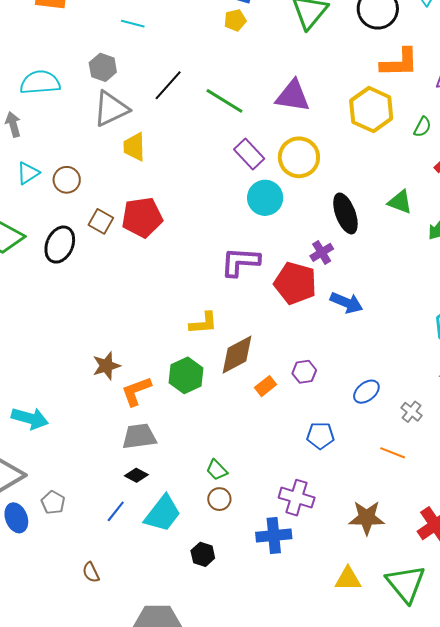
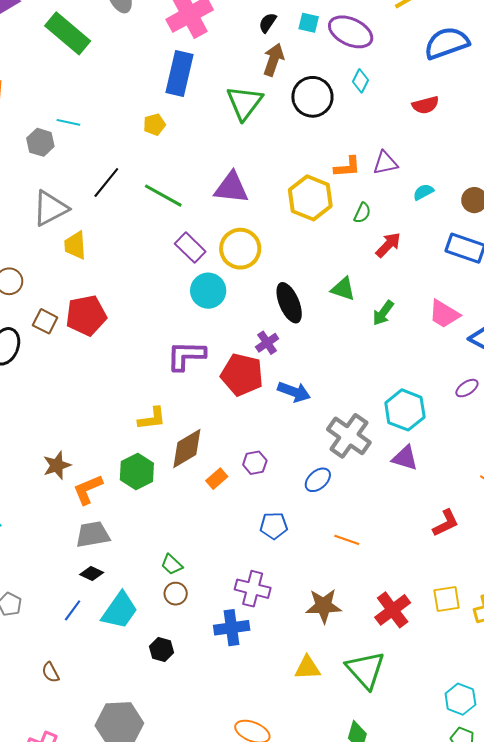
yellow pentagon: (235, 20) -> (154, 125), moved
orange L-shape: (399, 63) -> (347, 167), moved, size x0.7
gray hexagon: (103, 67) -> (40, 142), moved
gray cross: (412, 412) -> (349, 436), moved, size x2.0

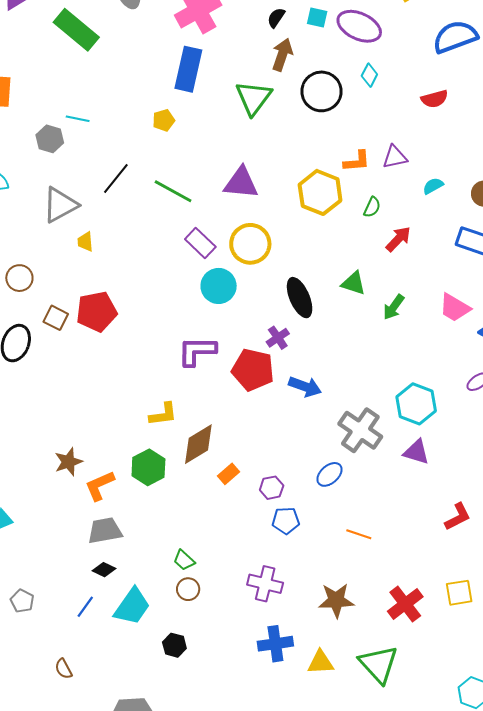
yellow trapezoid: (75, 245) -> (85, 242), size x0.7
purple hexagon: (255, 463) -> (272, 488), moved
blue cross: (232, 628) -> (275, 644), moved

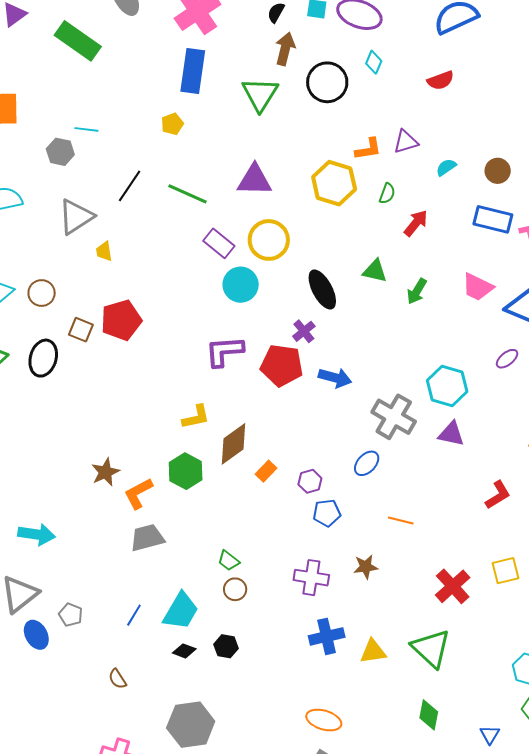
black diamond: (104, 570) -> (184, 651), moved
brown star: (336, 600) -> (366, 567), moved, size x0.7

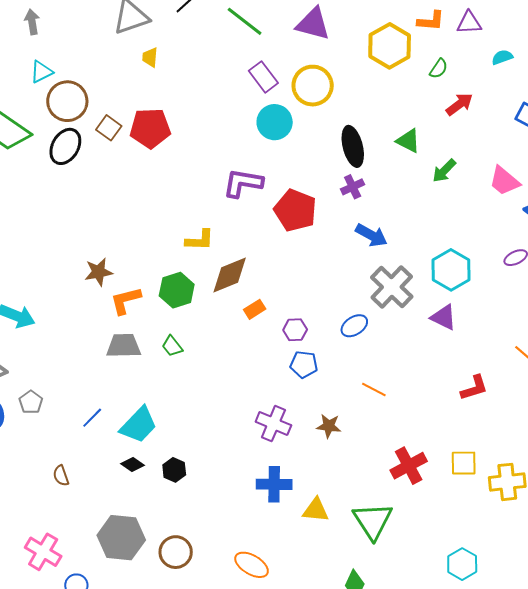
brown circle: (42, 293) -> (67, 101), moved, size x1.5
purple cross: (304, 331) -> (353, 187), moved
blue arrow: (335, 378) -> (371, 235), moved
green trapezoid: (229, 561) -> (172, 346), moved
brown circle: (235, 589) -> (176, 552), moved, size x1.4

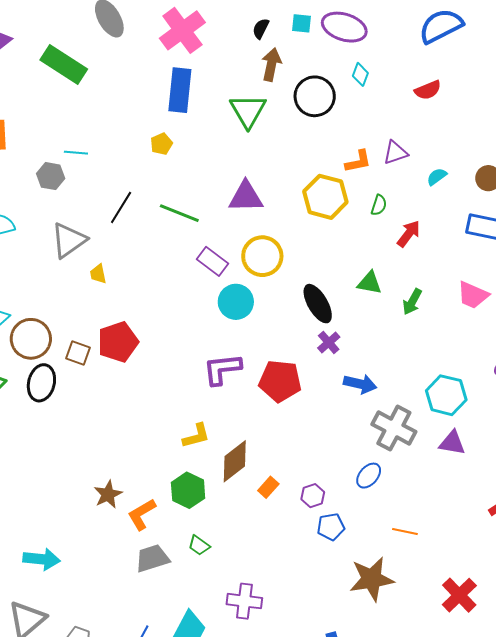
purple cross: (273, 424) -> (244, 601), moved
brown star: (329, 426) -> (372, 579), size x1.8

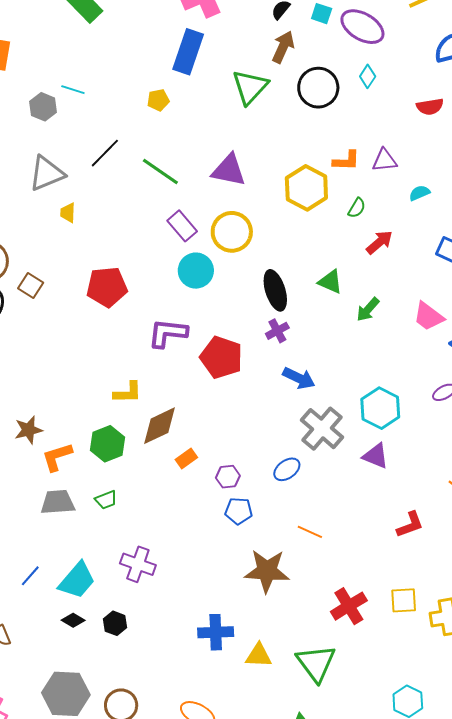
red pentagon: (118, 342) -> (107, 287), moved
green trapezoid: (199, 545) -> (106, 500), turned -70

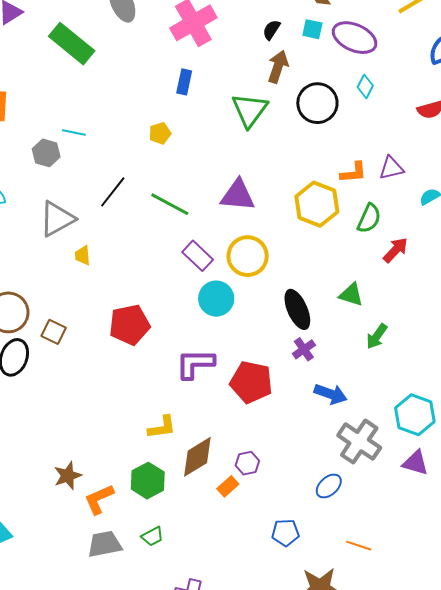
blue rectangle: (188, 52) -> (184, 82), size x0.6
green semicircle: (357, 208) -> (369, 218), size x1.4
green arrow: (368, 309) -> (377, 336), moved
purple hexagon: (228, 477) -> (247, 463), moved

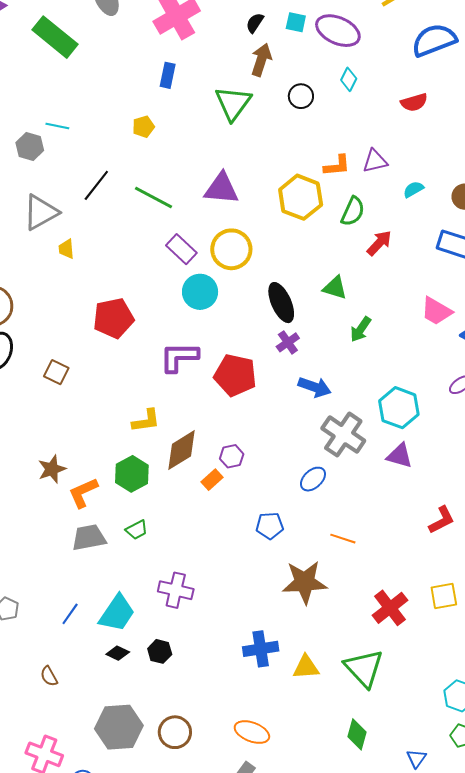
black circle: (317, 103) -> (301, 96), size x0.6
brown square: (54, 332) -> (56, 372), moved

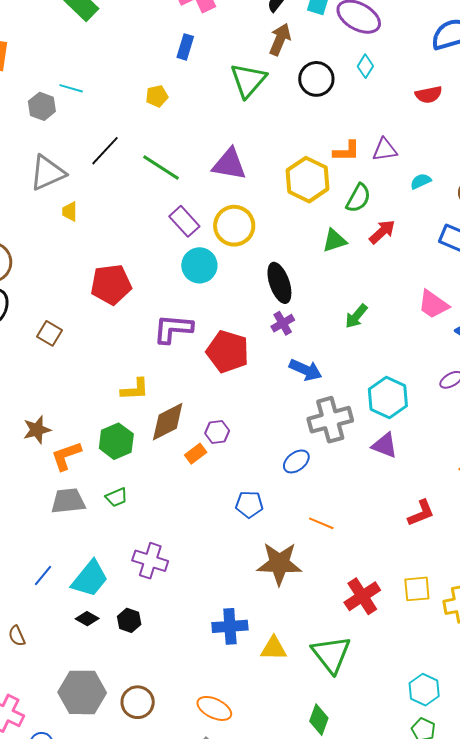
black circle: (301, 96) -> (316, 79), size x1.4
green triangle: (335, 288) -> (334, 241), moved, turned -40
gray cross: (343, 435) -> (330, 420), turned 36

